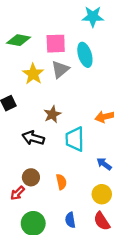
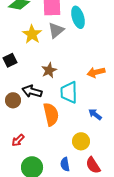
brown circle: (31, 177) -> (13, 100), moved
orange semicircle: (61, 182) -> (51, 114), moved, size x1.6
yellow circle: (102, 194) -> (81, 141), moved

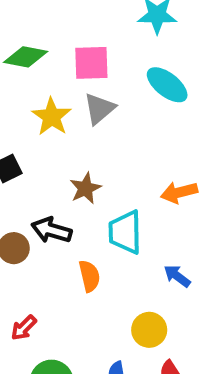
cyan ellipse: (78, 17) -> (167, 85), moved, turned -35
orange semicircle: (51, 114) -> (89, 276), size x0.7

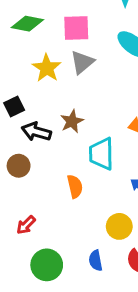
black arrow: (52, 230) -> (36, 132), moved

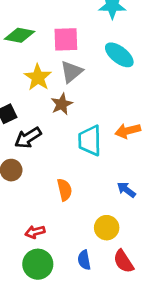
brown star: (72, 121) -> (62, 104), moved
black arrow: (36, 132) -> (28, 138), turned -48
cyan trapezoid: (101, 154) -> (90, 141), moved
red arrow: (26, 225) -> (35, 232), moved, turned 30

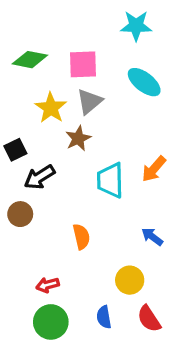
orange arrow: (128, 131) -> (154, 169), turned -35

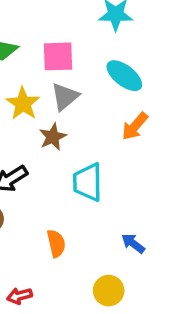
orange arrow: (154, 169) -> (135, 126), moved

